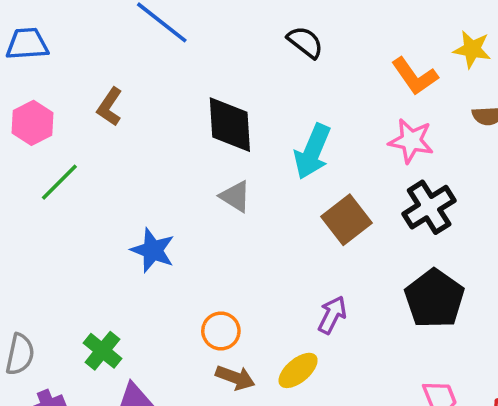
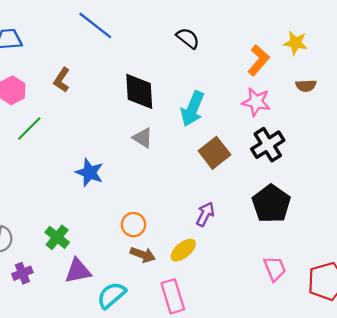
orange L-shape: (415, 76) -> (258, 60), turned -104

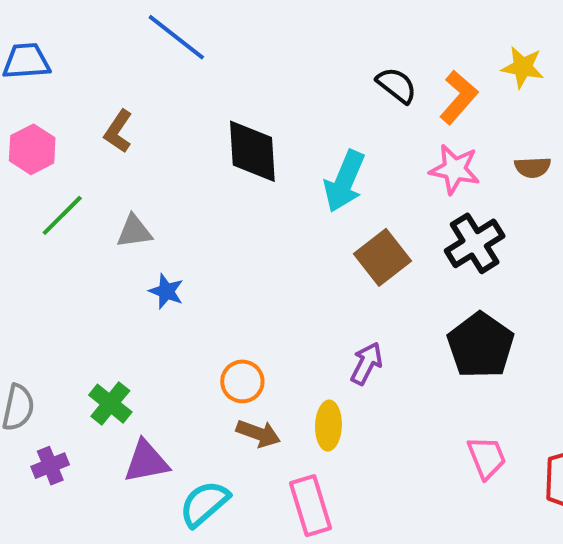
black semicircle: (188, 38) -> (397, 85), moved
brown semicircle: (306, 86) -> (533, 167), moved
gray triangle: (143, 138) -> (134, 231), moved, turned -40
blue star: (89, 172) -> (166, 291), size x0.7
yellow ellipse: (183, 250) -> (328, 426), turned -48

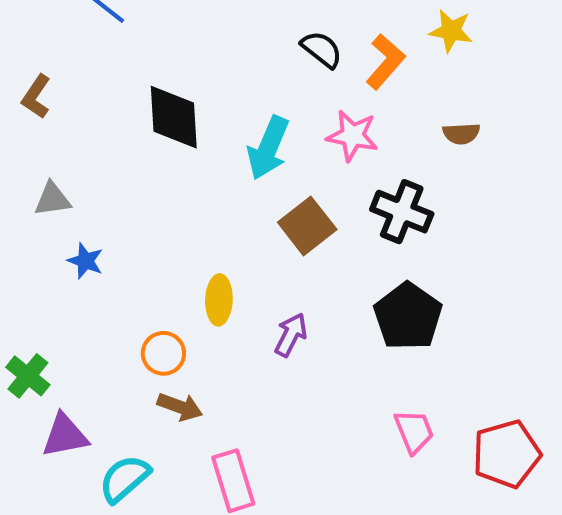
pink star: (455, 169) -> (352, 136), moved
black cross: (475, 243) -> (402, 212), turned -36
yellow ellipse: (328, 426) -> (219, 300), moved

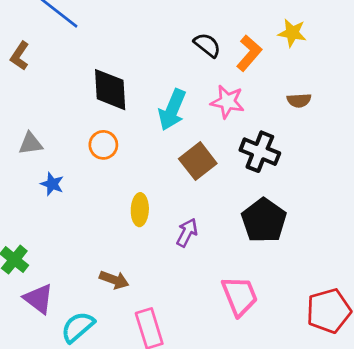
brown L-shape: (36, 97) -> (20, 56), moved
orange circle: (163, 353) -> (103, 145), moved
pink trapezoid: (414, 431) -> (240, 296), moved, size x1.4
purple triangle: (65, 435) -> (39, 299), turned 48

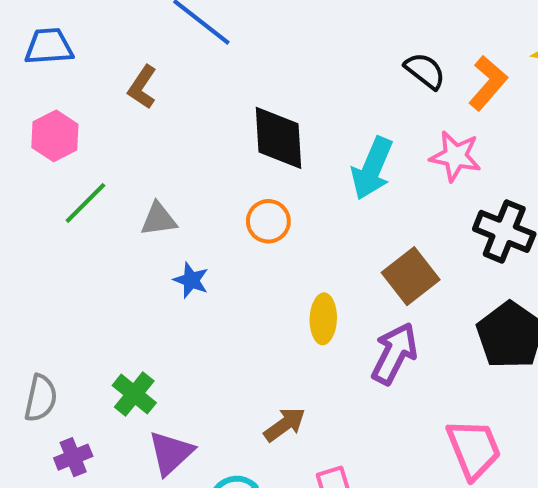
brown square: (198, 161) -> (411, 276), moved
purple arrow: (187, 233) -> (394, 353), size x1.4
brown arrow: (114, 280) -> (285, 425), turned -56
purple triangle: (39, 299) -> (171, 453), turned 40

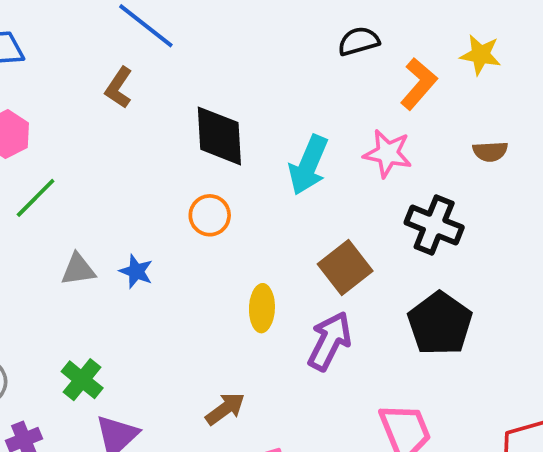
black semicircle: (425, 71) -> (359, 41), moved, turned -54
brown L-shape: (142, 87) -> (119, 88), moved
gray triangle: (159, 219) -> (78, 269), moved

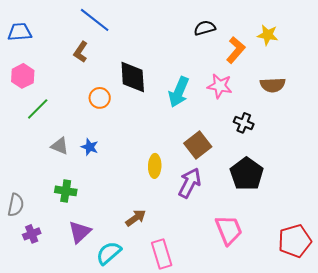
brown semicircle: (490, 151) -> (273, 85), size x1.4
orange circle: (210, 215) -> (100, 98), moved
black cross: (434, 225) -> (244, 123), size x0.7
gray triangle: (78, 269) -> (60, 146), turned 30
green cross: (82, 380) -> (66, 191), moved, turned -30

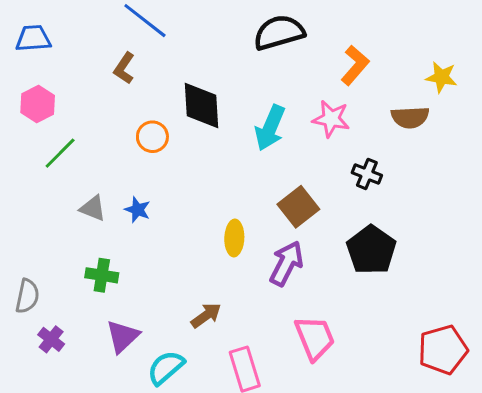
black semicircle: (205, 28) -> (279, 32), moved, size x1.6
yellow star: (268, 35) -> (441, 77), moved
pink trapezoid: (229, 230) -> (315, 338), moved
purple cross: (32, 234) -> (51, 339), turned -30

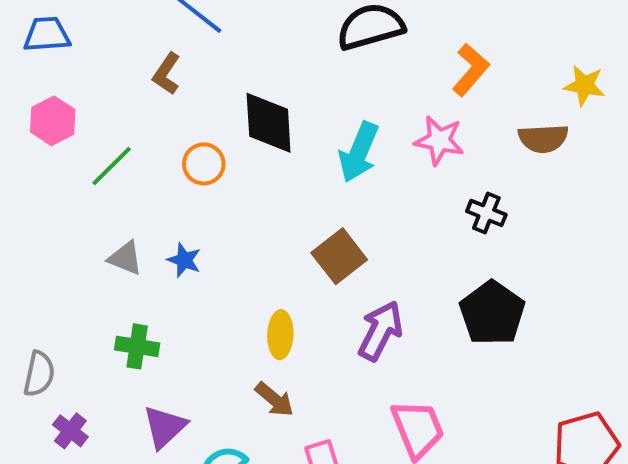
green line: (60, 153) -> (112, 166), moved
brown square: (298, 207) -> (339, 256), moved
yellow ellipse: (234, 238) -> (280, 335), moved
brown arrow: (206, 315) -> (274, 399), turned 76

